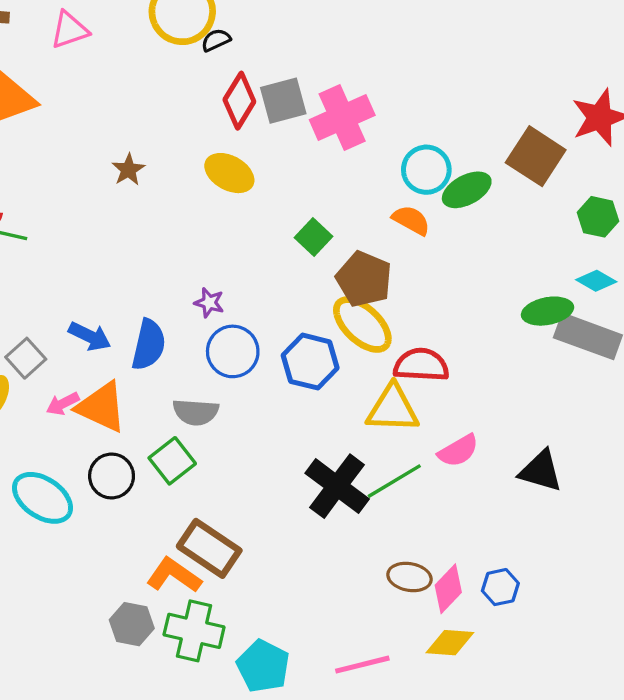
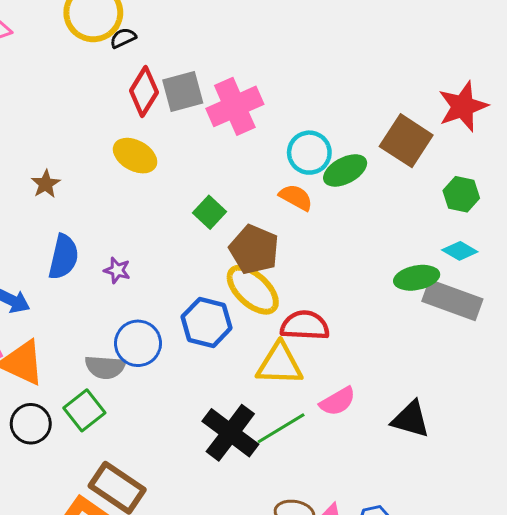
brown star: (128, 170) -> (46, 184), moved
blue semicircle: (149, 345) -> (64, 257), moved
blue circle: (233, 351) -> (138, 343), moved

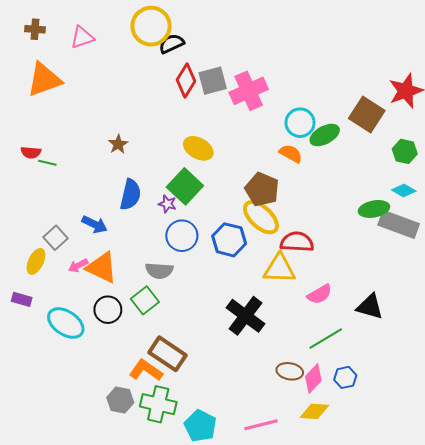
black semicircle: (123, 38) -> (172, 44), size x1.4
yellow ellipse: (135, 156) -> (198, 148), moved
green square: (210, 212) -> (185, 186), moved, size x1.6
blue circle: (138, 343) -> (182, 236), moved
green line: (281, 428) -> (326, 338), moved

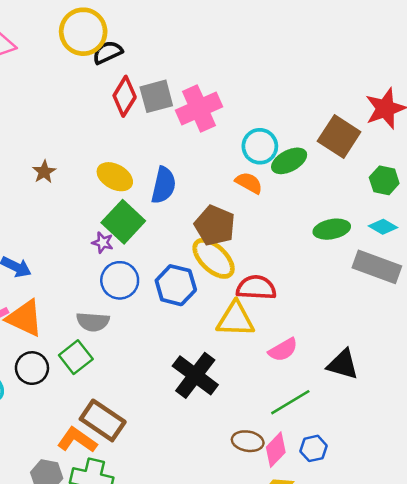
yellow ellipse: (198, 148) -> (115, 177), moved
blue semicircle: (130, 195) -> (164, 185), moved
green ellipse: (374, 209) -> (332, 229), moved

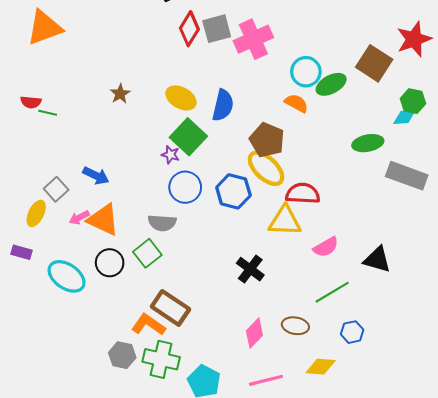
cyan diamond: (383, 227) -> (405, 117), moved, turned -35
black cross: (195, 375) -> (250, 269), size x0.7
pink diamond: (276, 450) -> (254, 333), moved

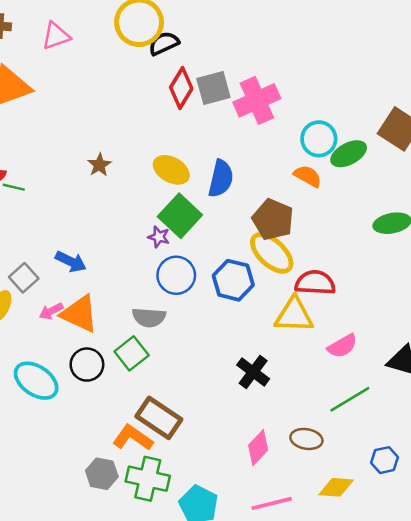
blue hexagon: (352, 332) -> (385, 460), moved

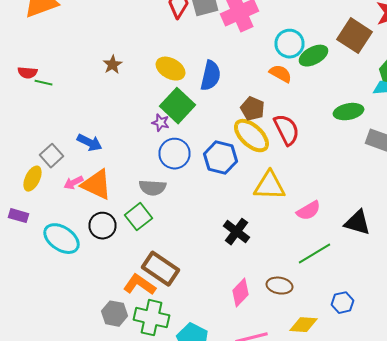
brown pentagon: (273, 219) -> (252, 109), size x0.7
red semicircle: (315, 283) -> (286, 130), moved, turned 60

